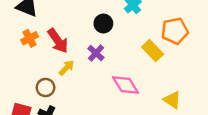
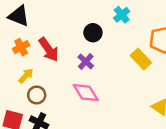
yellow arrow: (66, 68) -> (26, 76), moved
pink diamond: (125, 85) -> (86, 93), moved

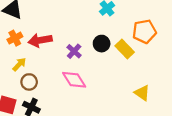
black circle: (93, 33) -> (102, 44), moved
red arrow: (49, 49) -> (40, 40), turned 115

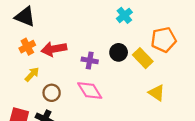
purple cross: (74, 51) -> (90, 60), turned -32
brown circle: (29, 82) -> (52, 93), moved
yellow triangle: (142, 93) -> (157, 93), moved

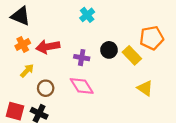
cyan cross: (124, 15) -> (87, 15), moved

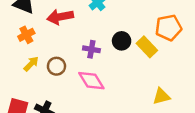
red arrow: (48, 47) -> (60, 17), moved
brown circle: (46, 88) -> (56, 66), moved
yellow triangle: (145, 88) -> (161, 96), moved, turned -49

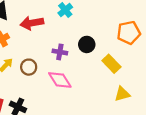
yellow rectangle: (147, 47) -> (111, 64), moved

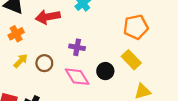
orange pentagon: (129, 33) -> (136, 27), moved
black circle: (87, 44) -> (105, 71), moved

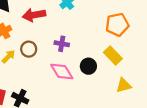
brown circle: (44, 63) -> (29, 49), moved

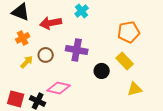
purple cross: (62, 44) -> (77, 50), size x1.5
pink diamond: (62, 72) -> (59, 88), moved, turned -45

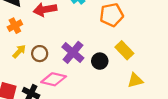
orange pentagon: (129, 32) -> (112, 15), moved
purple cross: (77, 50) -> (73, 52), moved, turned 30
brown circle: (46, 55) -> (40, 54), moved

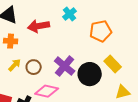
orange cross: (15, 26) -> (11, 41), turned 32
black circle: (100, 61) -> (90, 74), size x1.5

